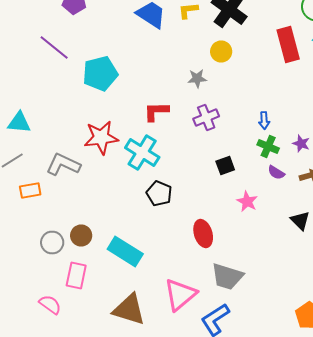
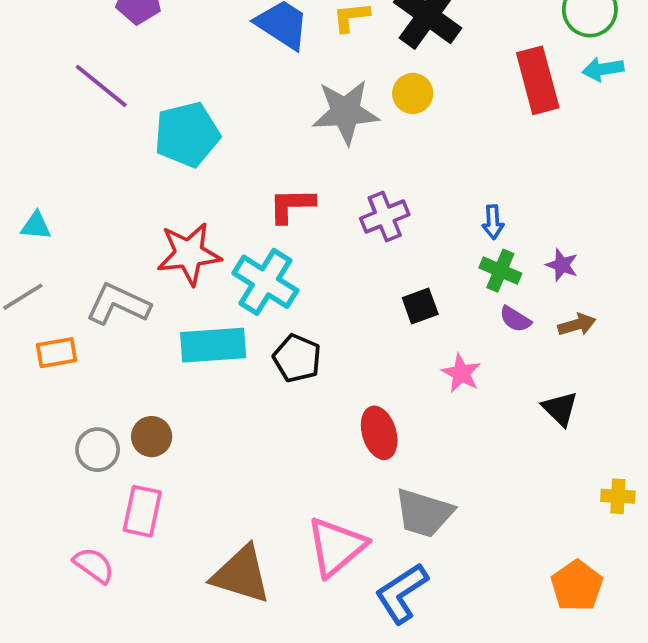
gray star: (197, 78) -> (346, 112), moved, size x1.8
cyan triangle: (19, 122) -> (36, 226), size x0.7
cyan rectangle: (125, 252) -> (213, 345), moved, turned -36

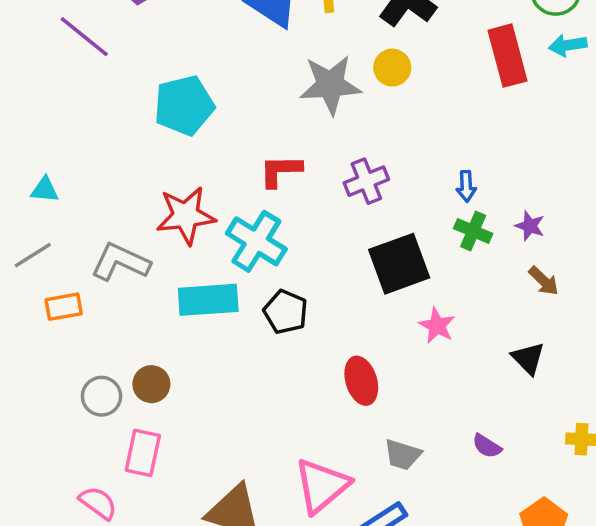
purple line: (101, 86) -> (84, 37), moved
black square: (420, 306) -> (399, 264), size x1.8
purple semicircle: (515, 319) -> (487, 446), moved
brown arrow: (577, 325) -> (544, 281), turned 60
gray trapezoid: (424, 513) -> (403, 455), size x0.7

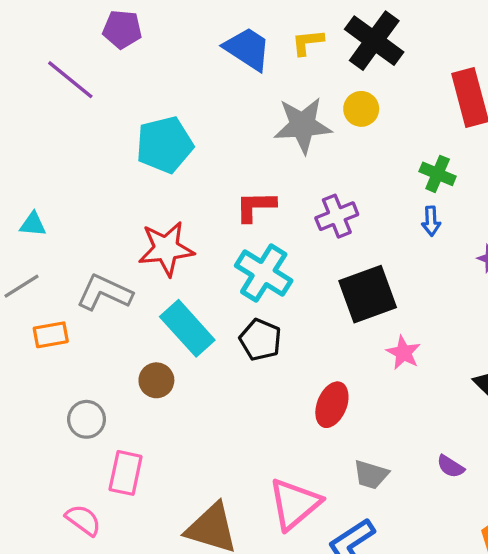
green cross: (473, 231) -> (438, 174), moved
cyan cross: (256, 241) -> (264, 273), moved
cyan rectangle: (208, 300) -> (187, 328), turned 52
red ellipse: (361, 381) -> (332, 405), turned 39
brown circle: (151, 384) -> (156, 380), moved

